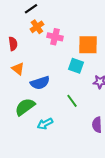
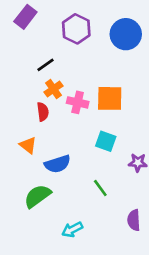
red semicircle: (13, 44) -> (43, 112), moved
orange square: (88, 45) -> (110, 98), moved
cyan arrow: (45, 124) -> (72, 230), moved

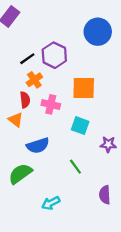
purple hexagon: (76, 29) -> (54, 55), moved
pink cross: (78, 102) -> (51, 104), moved
orange triangle: (28, 145) -> (16, 120), moved

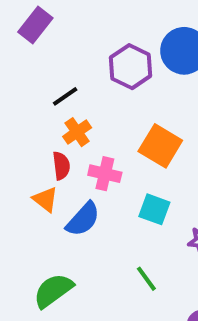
purple hexagon: (54, 55) -> (131, 67), moved
orange square: (84, 88) -> (160, 146), turned 30
blue semicircle: (38, 146) -> (83, 219), moved, turned -30

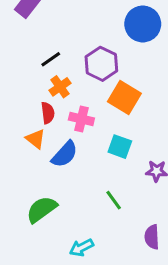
purple hexagon: (131, 67) -> (101, 64), moved

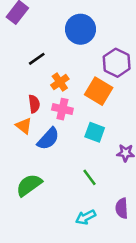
blue circle: (143, 24) -> (80, 29), moved
purple hexagon: (101, 64) -> (117, 63), moved
orange cross: (60, 87) -> (60, 82), moved
cyan arrow: (81, 248) -> (86, 217), moved

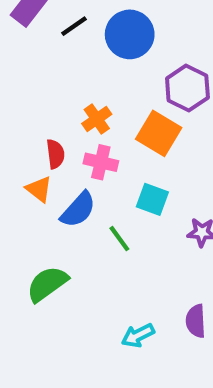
black line: (37, 59) -> (74, 26), moved
green line: (90, 177) -> (119, 239), moved

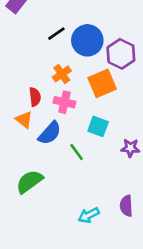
black line: (74, 26) -> (56, 34), moved
blue circle: (130, 34) -> (87, 40), moved
orange square: (159, 133) -> (102, 83), turned 36

